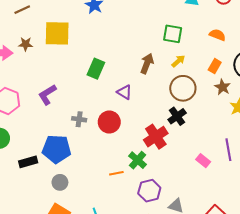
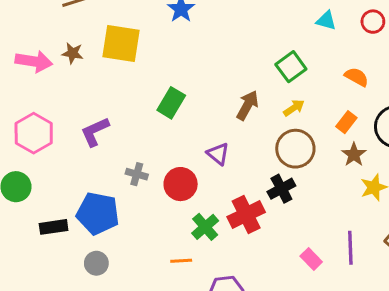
green square: (173, 34) -> (291, 67), turned 36
purple triangle: (124, 92) -> (218, 154), moved
green cross: (138, 160) -> (205, 227), moved

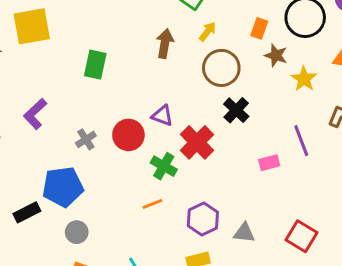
purple triangle: (218, 154) -> (162, 116), moved
gray cross: (137, 174) -> (86, 139), turned -30
black cross: (281, 189) -> (236, 110), moved
pink rectangle: (311, 259) -> (269, 163), turned -42

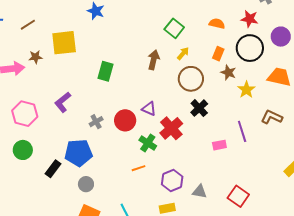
black rectangle: (27, 212) -> (53, 169), turned -30

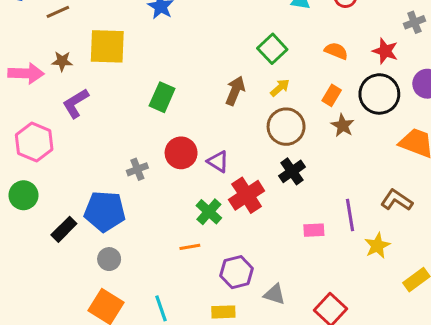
yellow star: (246, 90) -> (377, 246), moved
purple L-shape: (63, 102) -> (76, 103), moved
red circle: (125, 120) -> (181, 153), moved

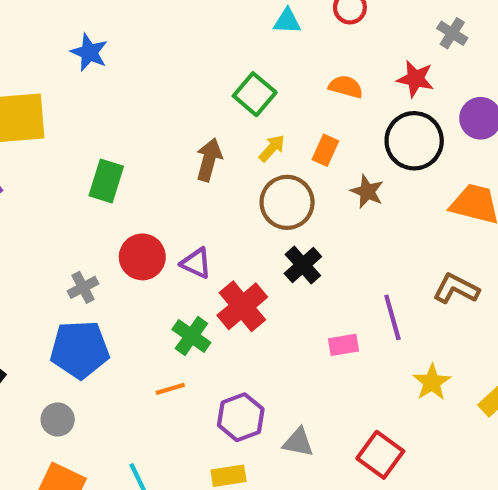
gray cross: (414, 22) -> (452, 33), turned -30
orange rectangle: (332, 95) -> (325, 150), moved
blue pentagon: (105, 211) -> (80, 349), moved
yellow star: (377, 246) -> (432, 382), moved

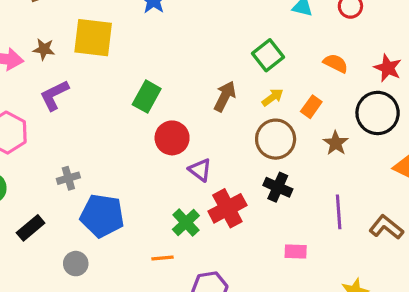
red circle: (142, 257) -> (172, 138), moved
black cross: (303, 265) -> (278, 187), turned -36
gray cross: (83, 287) -> (68, 178), moved
purple line: (392, 317) -> (339, 212), moved

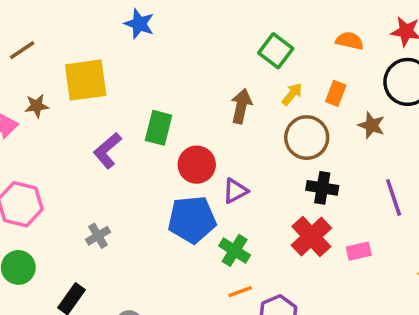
purple L-shape: (54, 95) -> (107, 150), moved
purple triangle: (200, 170) -> (235, 191), turned -50
red cross: (227, 208) -> (311, 237), moved
blue pentagon: (102, 216) -> (192, 219), moved
orange line: (163, 258) -> (240, 292), moved

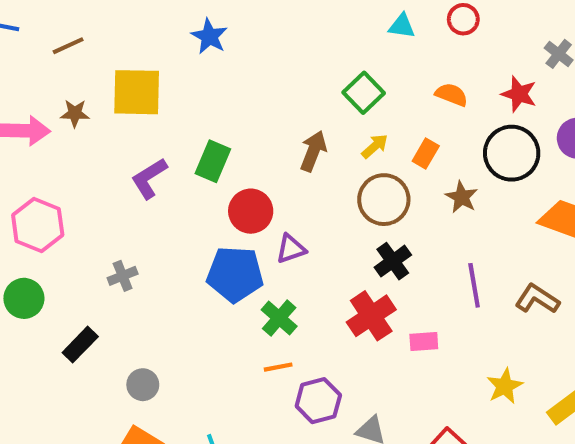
black cross: (322, 188) -> (393, 261), turned 36

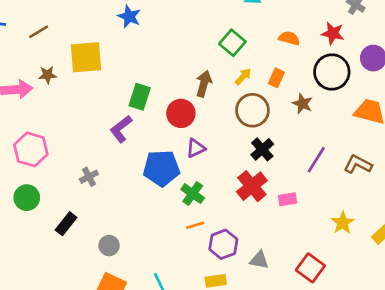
purple L-shape: (149, 178) -> (121, 129), moved
red circle: (251, 211) -> (181, 113), moved
purple line: (474, 285) -> (316, 160), turned 48

